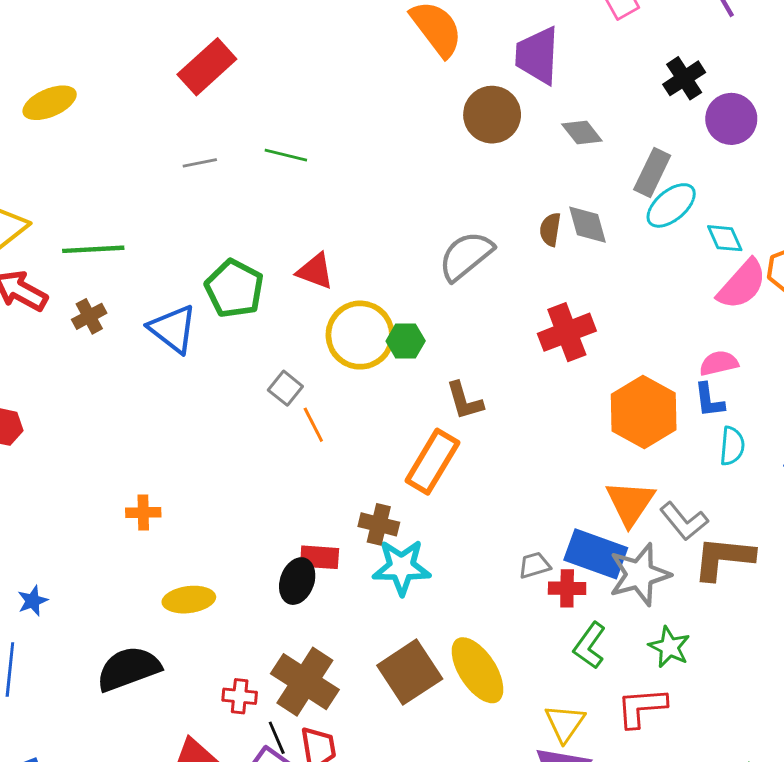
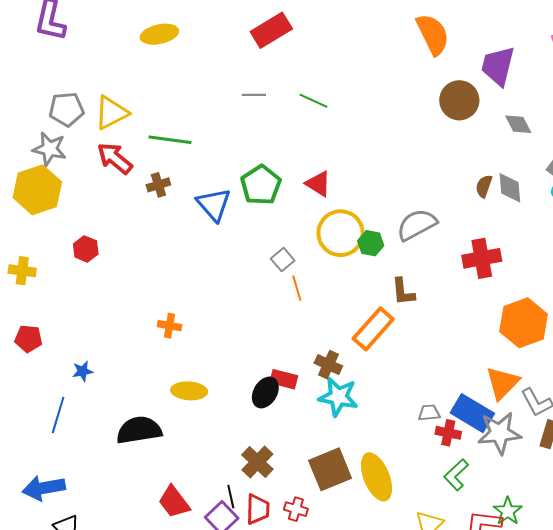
gray semicircle: (466, 256) -> (417, 225), moved
green star: (669, 647) -> (508, 511), moved
brown cross: (305, 682) -> (257, 462), size x0.7
red cross: (240, 696) -> (296, 509), moved

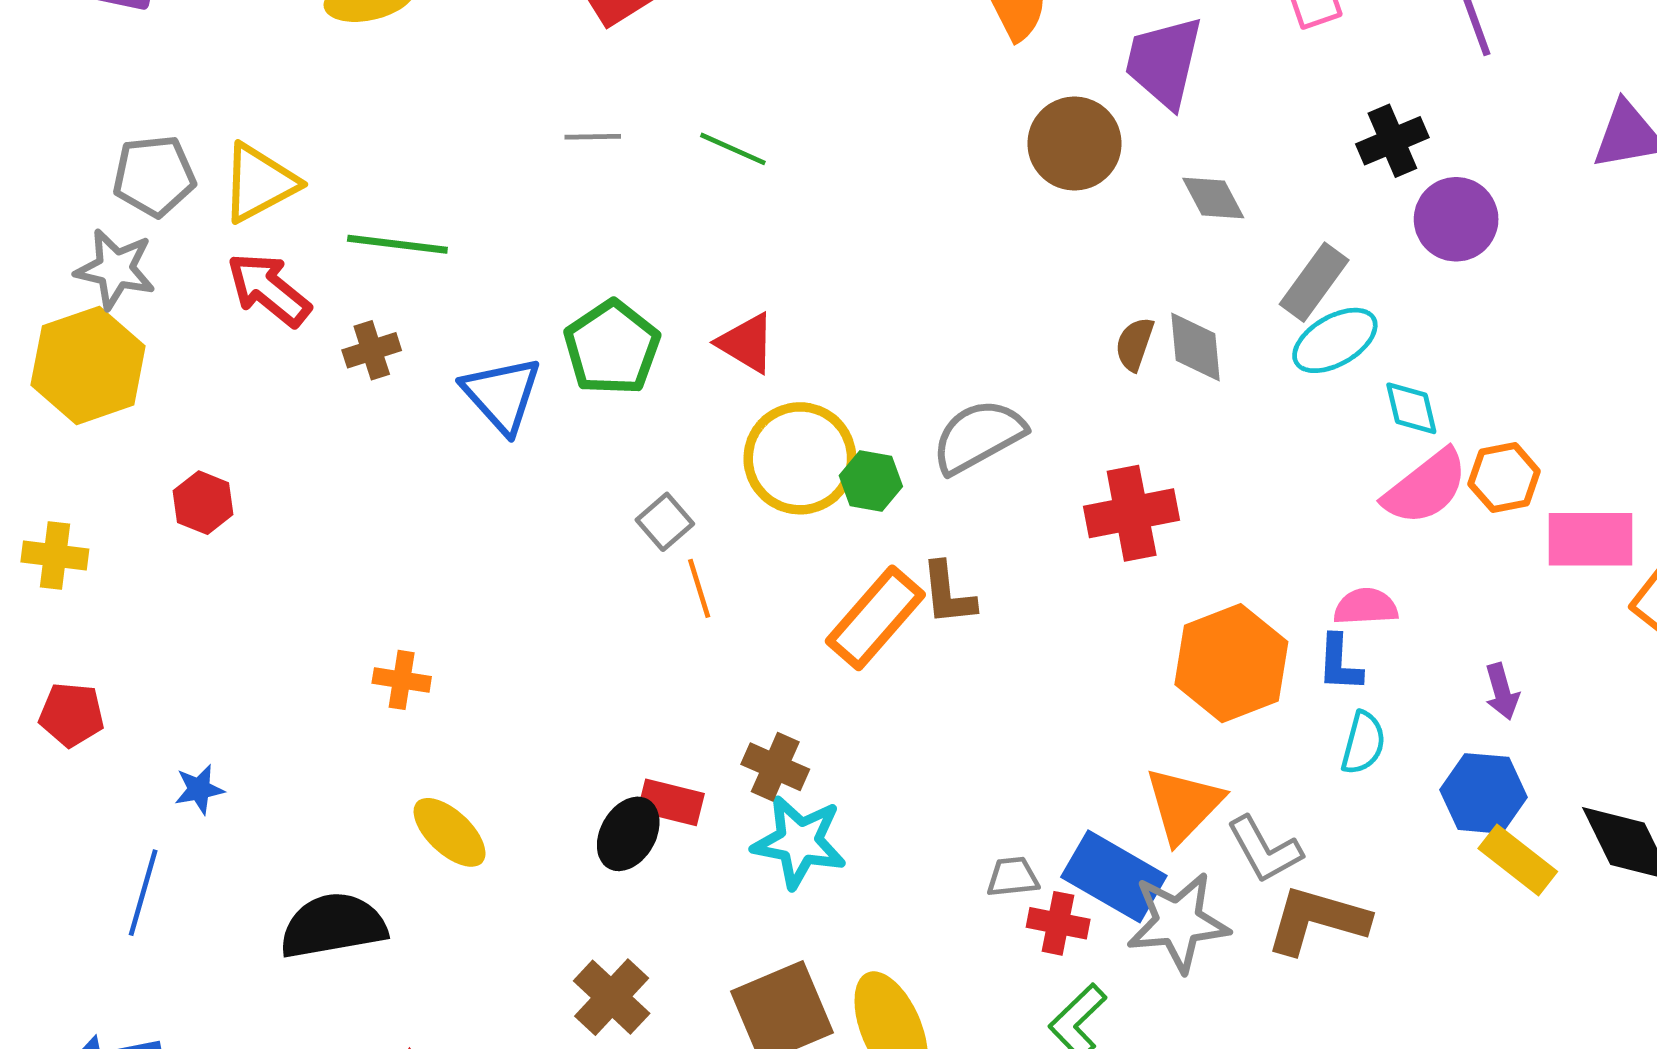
orange rectangle: (373, 329) -> (875, 618), moved
yellow ellipse: (189, 391) -> (450, 832), turned 40

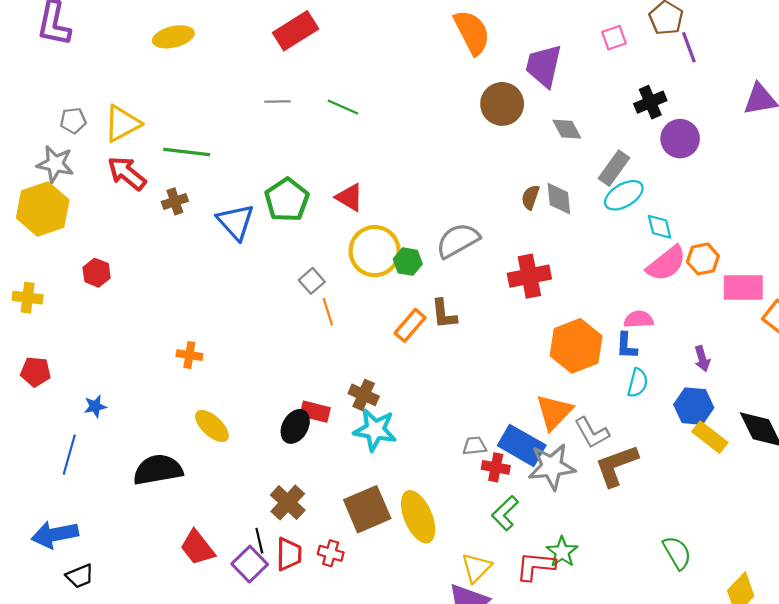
gray pentagon: (154, 176) -> (73, 121), size x0.7
orange rectangle: (875, 618) -> (410, 325), size x0.7
brown L-shape: (1317, 920) -> (616, 465), turned -36

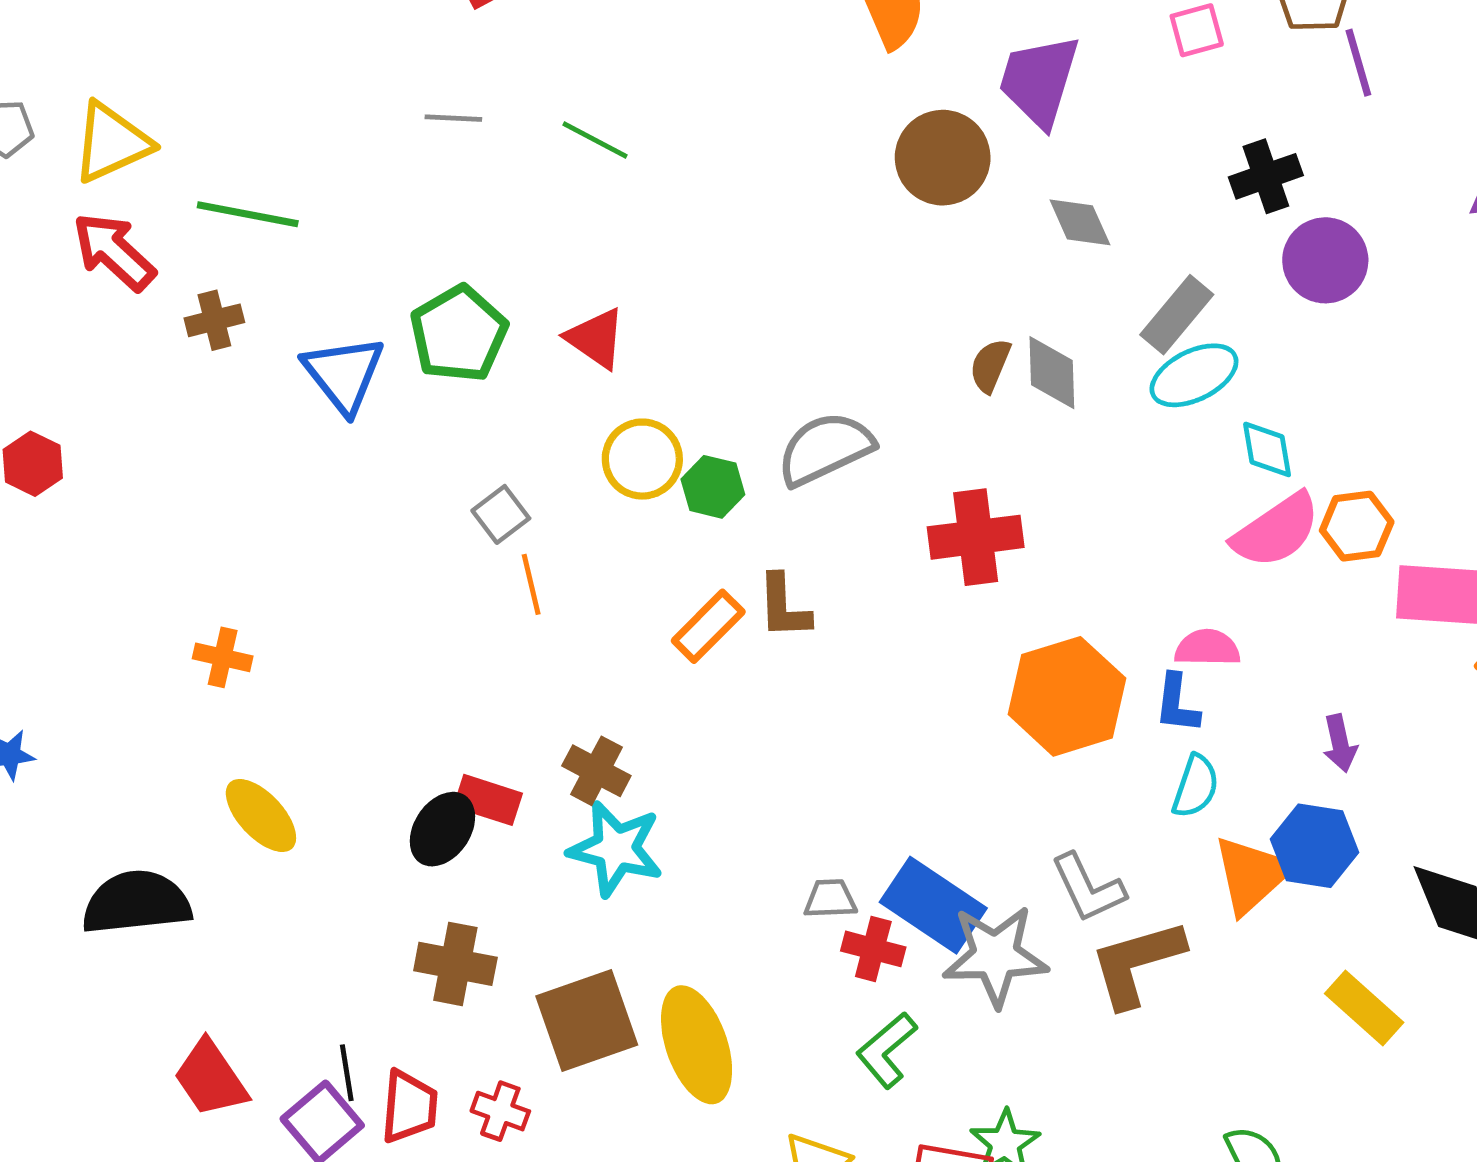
yellow circle: (375, 251) -> (642, 459), size x0.7
orange triangle: (554, 412) -> (1252, 875), moved
yellow rectangle: (710, 437) -> (1364, 1008), moved
brown cross: (288, 503) -> (455, 964), moved, turned -36

